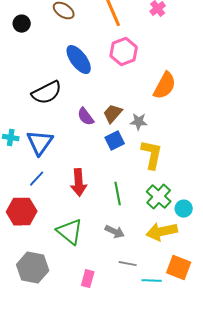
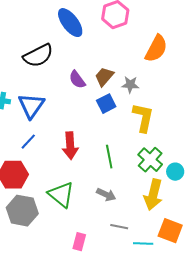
yellow arrow: (162, 232) -> (153, 195), turned -64
gray hexagon: (33, 268) -> (22, 211), moved

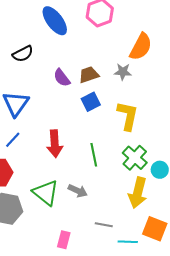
black semicircle: (38, 56) -> (23, 54), size x0.7
brown trapezoid: (104, 77) -> (89, 75), turned 30
gray star: (130, 85) -> (123, 72), moved
gray arrow: (106, 195) -> (78, 191), moved

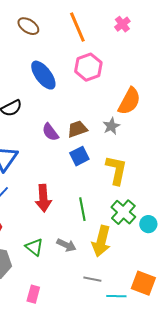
gray star: (123, 72) -> (111, 126), turned -30
green triangle: (46, 193) -> (34, 247), size x0.7
yellow arrow: (138, 193) -> (101, 241), moved
pink rectangle: (64, 240) -> (33, 294), moved

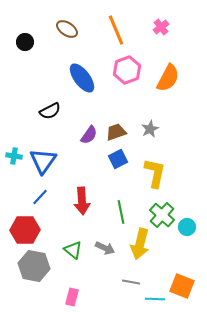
orange semicircle: (129, 101) -> (168, 78), moved
purple semicircle: (50, 132) -> (89, 135), turned -108

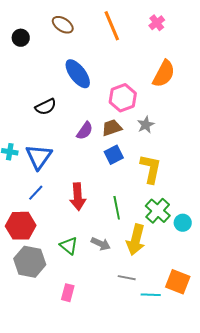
pink hexagon: (127, 70) -> (123, 98), moved

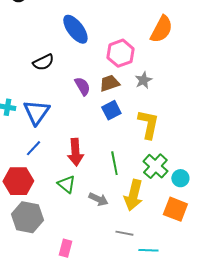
purple semicircle: (85, 131) -> (82, 86), turned -66
green triangle: (69, 246) -> (66, 184), moved
orange square: (178, 282) -> (175, 209), moved

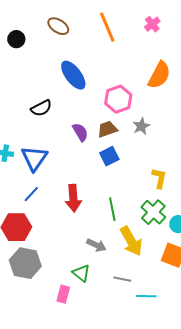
yellow L-shape: (148, 124) -> (159, 178), moved, size x0.7
green triangle: (66, 184) -> (81, 273), moved
yellow arrow: (133, 195) -> (131, 241), turned -44

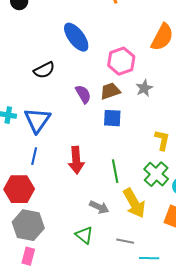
blue square: (109, 156) -> (112, 118), turned 30
blue line: (31, 194) -> (34, 156), turned -30
pink rectangle: (63, 294) -> (28, 256), moved

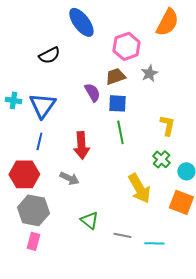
purple semicircle: (83, 94) -> (92, 92), moved
green line: (115, 171) -> (120, 132), moved
green cross: (156, 174) -> (161, 159), size x0.7
gray arrow: (99, 207) -> (69, 178), moved
gray line: (125, 241) -> (122, 235), moved

